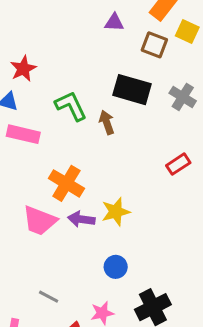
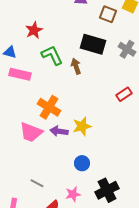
red star: (23, 69) -> (34, 30), moved

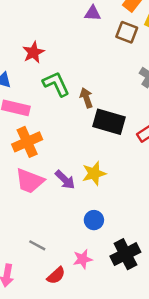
black rectangle: (93, 44) -> (109, 122), moved
orange cross: (49, 107) -> (27, 142), moved, turned 35
purple arrow: (59, 131) -> (65, 180), turned -144

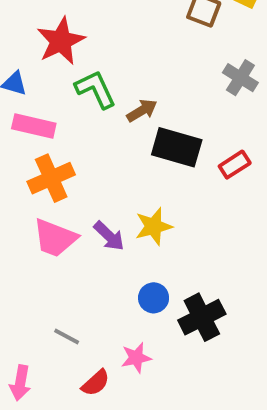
red star: (33, 52) -> (61, 41), size x1.4
brown arrow: (86, 98) -> (142, 111), turned 78
black cross: (125, 254) -> (202, 317), moved

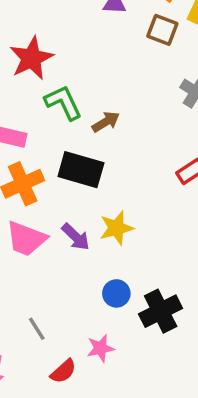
black rectangle: (177, 147) -> (81, 170), moved
gray line: (67, 336) -> (37, 329), turned 30

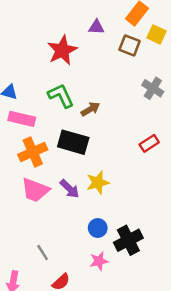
red star: (31, 58) -> (62, 50), moved
pink star: (100, 348) -> (99, 261), moved

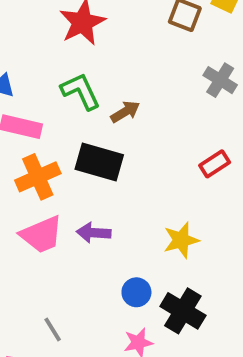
yellow star: (98, 183) -> (181, 240), moved
purple arrow: (70, 189) -> (94, 233), turned 140
pink trapezoid: (35, 190) -> (42, 235), turned -44
black cross: (128, 240) -> (183, 311), turned -32

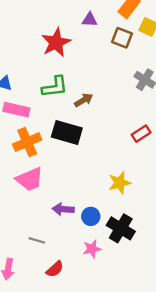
green L-shape: (81, 91) -> (55, 87), turned 108
purple arrow: (94, 233) -> (63, 209), moved
gray line: (53, 330) -> (37, 240), turned -42

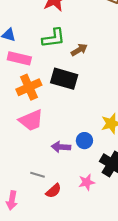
blue circle: (91, 216) -> (84, 141), moved
red semicircle: (55, 269) -> (54, 191), moved

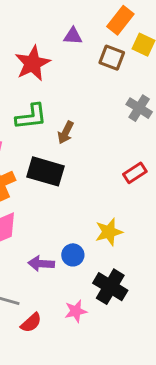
brown arrow: (79, 50) -> (66, 133), turned 147

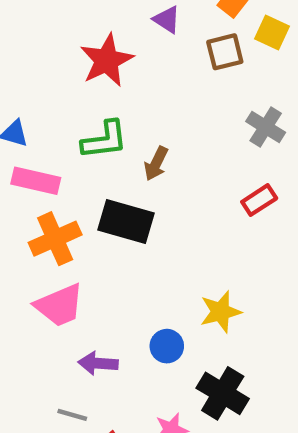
purple triangle: (73, 36) -> (167, 20), turned 30
brown square: (112, 58) -> (225, 52), turned -35
red rectangle: (135, 173) -> (259, 200), moved
purple arrow: (41, 264) -> (98, 363), moved

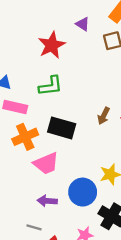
brown arrow: (156, 164) -> (104, 116), moved
pink trapezoid: (59, 305) -> (46, 163), moved
blue circle: (167, 346) -> (83, 192), size x1.6

